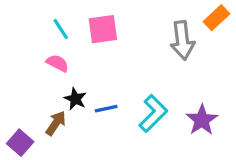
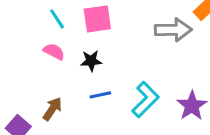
gray arrow: (182, 40) -> (173, 30), turned -84
black star: (75, 99) -> (91, 61), moved, turned -30

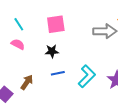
cyan line: (57, 19) -> (19, 24), moved
pink semicircle: (54, 52) -> (18, 44), moved

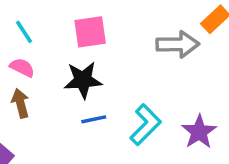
black star: (52, 51) -> (83, 80), size x1.5
brown arrow: (27, 82) -> (20, 103), moved, turned -49

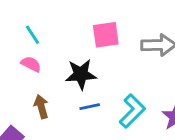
pink square: (90, 32) -> (106, 35), moved
brown arrow: (20, 103) -> (41, 107), moved

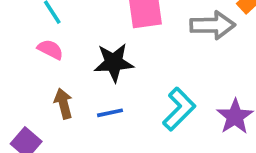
blue line: (90, 107) -> (110, 113), moved

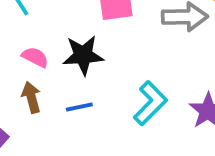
pink semicircle: (50, 49) -> (35, 57), moved

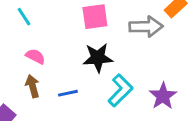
black star: (83, 55) -> (98, 58), moved

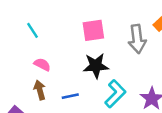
gray arrow: (146, 27) -> (137, 39), turned 84

